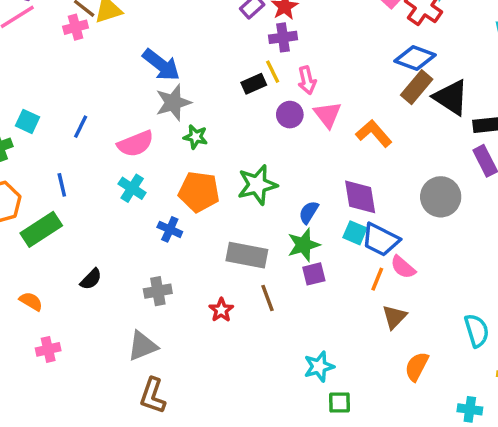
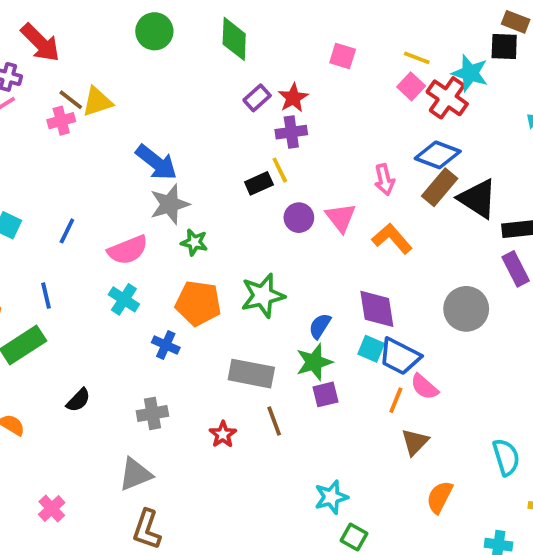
pink arrow: (307, 80) -> (384, 180), moved
pink cross: (48, 349) -> (52, 509), moved, turned -30
green square: (340, 403) -> (354, 537), turned 30

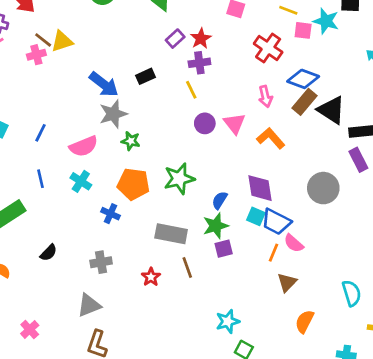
pink square: (411, 86) -> (303, 30), moved, turned -36
red cross: (447, 98) -> (268, 48), moved
black rectangle: (259, 183) -> (146, 76), moved
blue line: (46, 296) -> (40, 179), moved

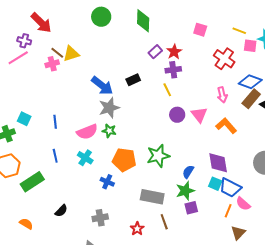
blue line: (40, 133) -> (55, 122), turned -32
green star: (131, 141) -> (109, 131), moved

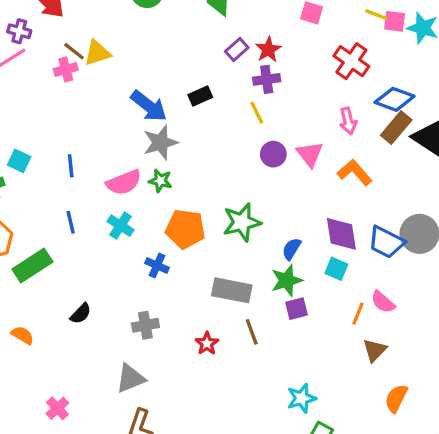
pink square: (250, 46) -> (395, 21), moved
blue trapezoid: (230, 188) -> (386, 242), moved

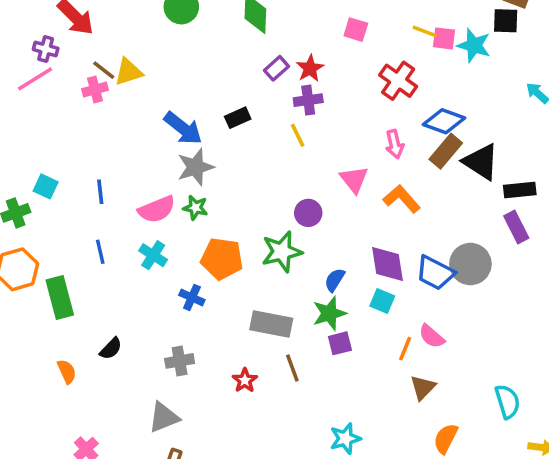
purple circle: (273, 154) -> (308, 213), moved
green rectangle: (32, 265) -> (60, 298), turned -72
orange semicircle: (23, 335) -> (67, 372), moved, turned 35

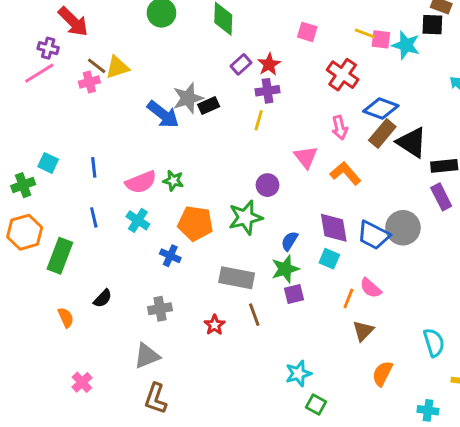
yellow line: (298, 135) -> (259, 120), turned 42
gray star: (195, 167) -> (188, 98), moved
green rectangle: (60, 298) -> (60, 256), turned 36

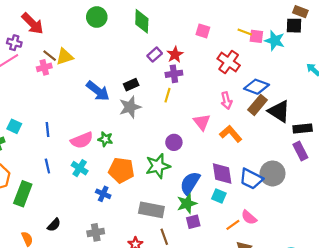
gray star: (188, 98) -> (130, 107), moved
blue semicircle: (290, 241) -> (190, 183), size x1.6
orange line: (348, 298) -> (233, 225), turned 32

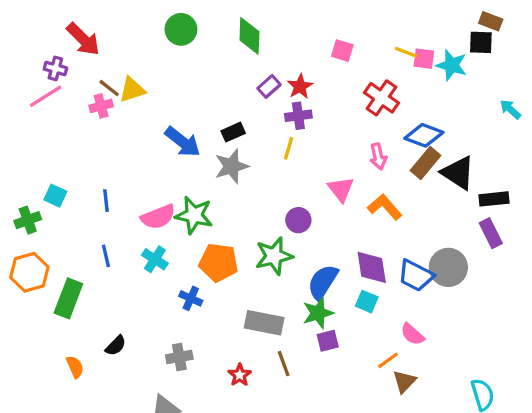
green star: (105, 139) -> (194, 215), size x1.6
orange line: (233, 225) -> (388, 360), moved

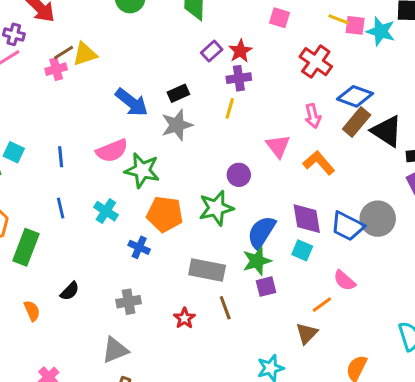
brown line: (109, 88) -> (64, 53), turned -70
pink semicircle: (158, 217) -> (112, 151), moved
brown triangle: (404, 381) -> (307, 333), moved

